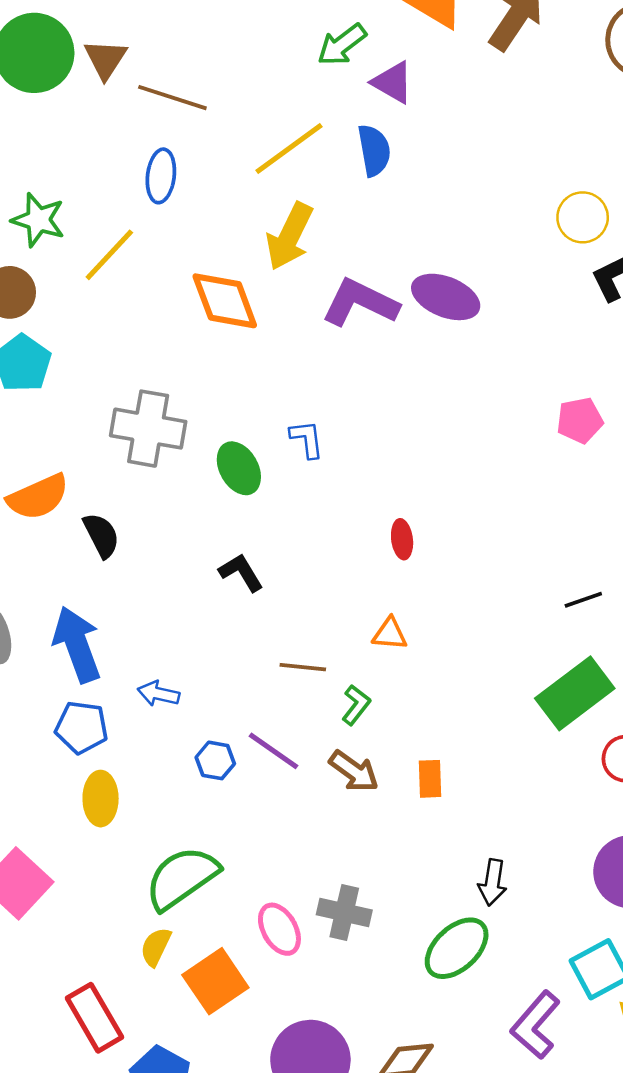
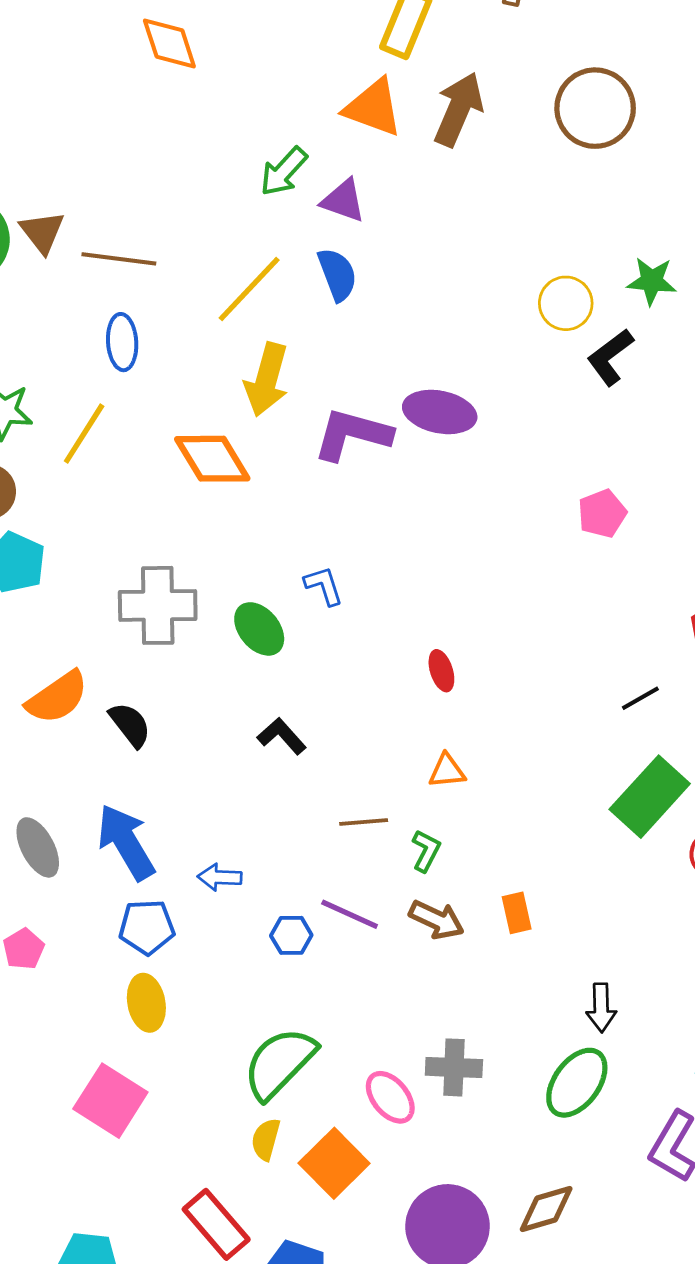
yellow ellipse: (101, 799) -> (146, 1003), moved

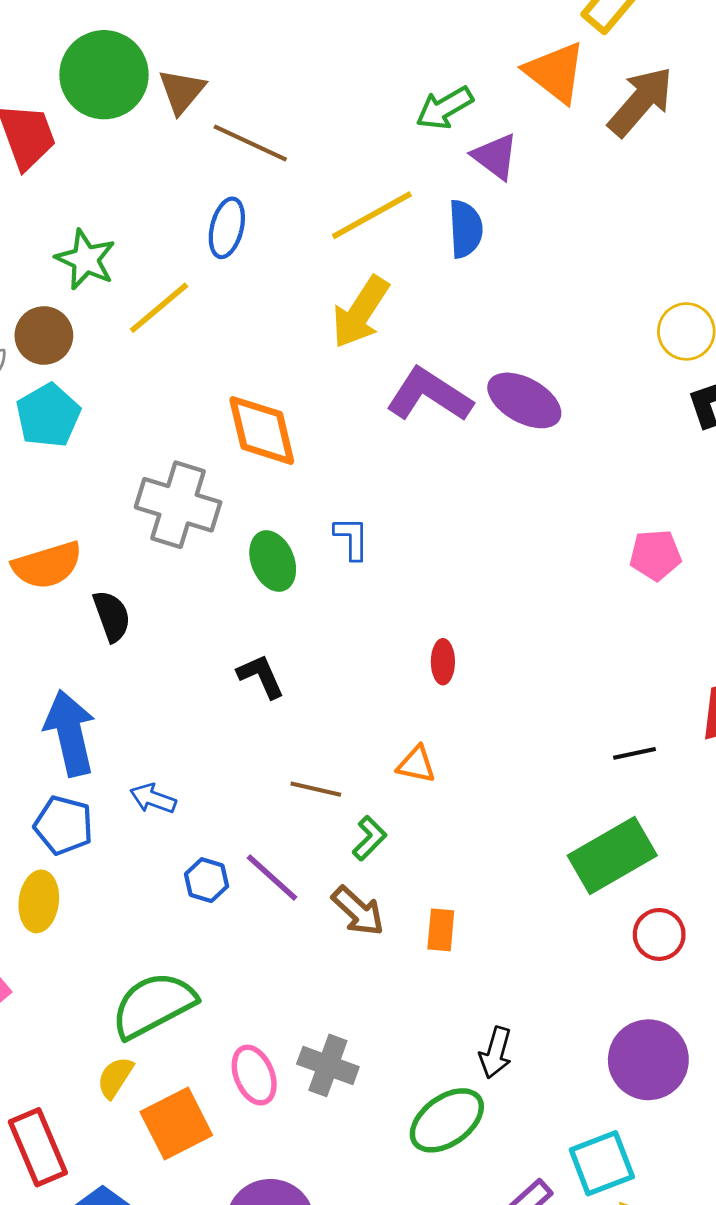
orange diamond: (212, 459) -> (262, 430), moved

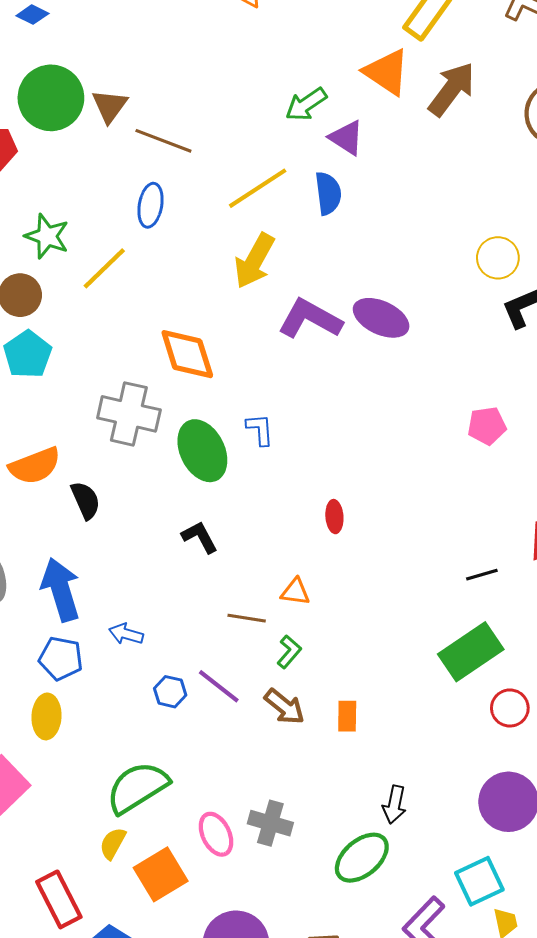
green ellipse: (273, 561) -> (202, 451), size x1.4
orange triangle: (416, 764) -> (295, 592), moved

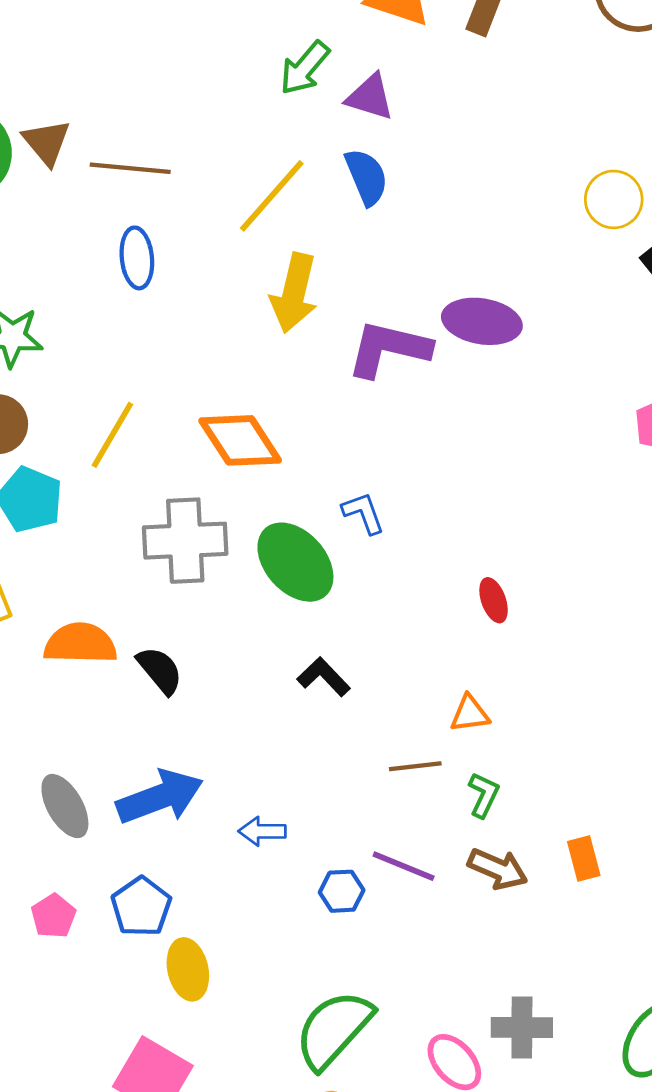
yellow line: (104, 268) -> (112, 435), moved
orange semicircle: (35, 466) -> (80, 643), turned -142
blue arrow: (61, 590) -> (160, 797), turned 102
blue pentagon: (61, 658) -> (141, 907), moved, turned -30

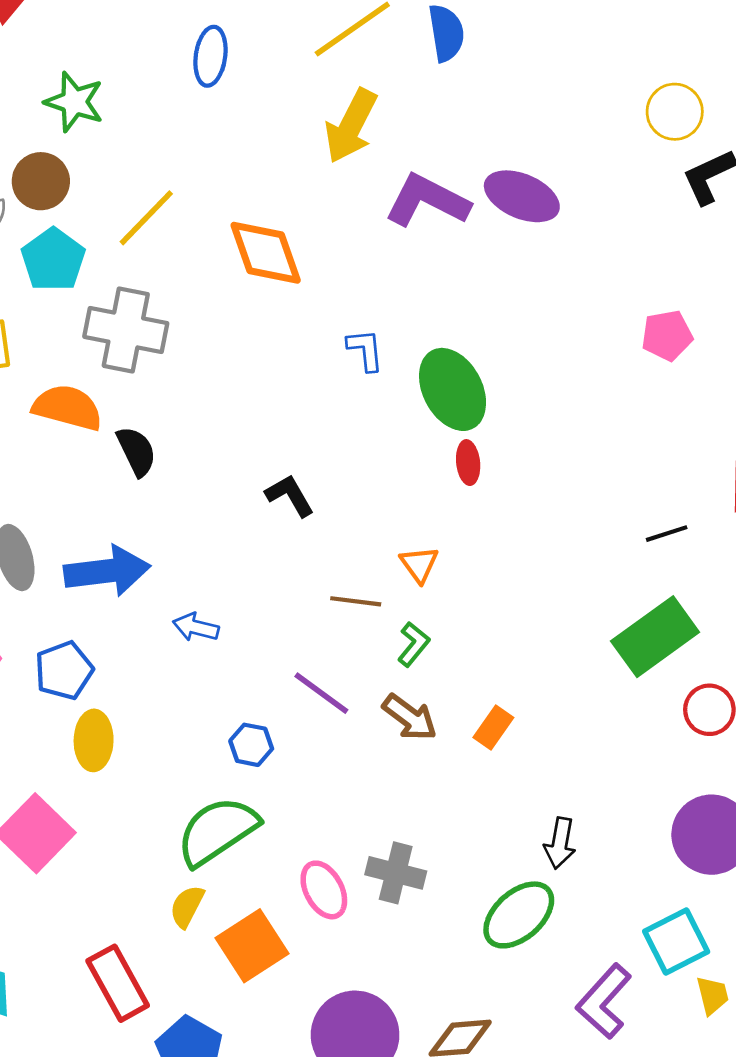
gray cross: (185, 541) -> (126, 330), moved
green ellipse: (295, 562) -> (453, 389), moved
orange triangle: (470, 714) -> (419, 564), turned 48
orange rectangle: (584, 858) -> (493, 728), turned 36
blue hexagon: (342, 891) -> (251, 745), moved

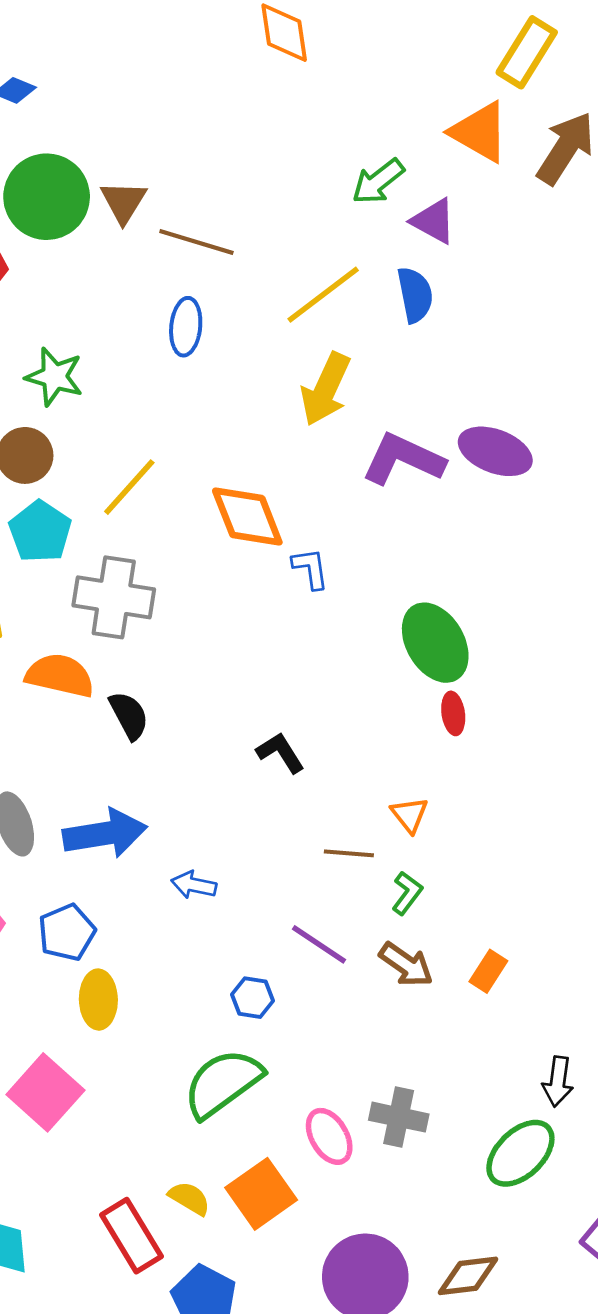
blue L-shape: (365, 350) -> (311, 568), moved
yellow semicircle: (187, 906) -> (189, 1198), moved, turned 96

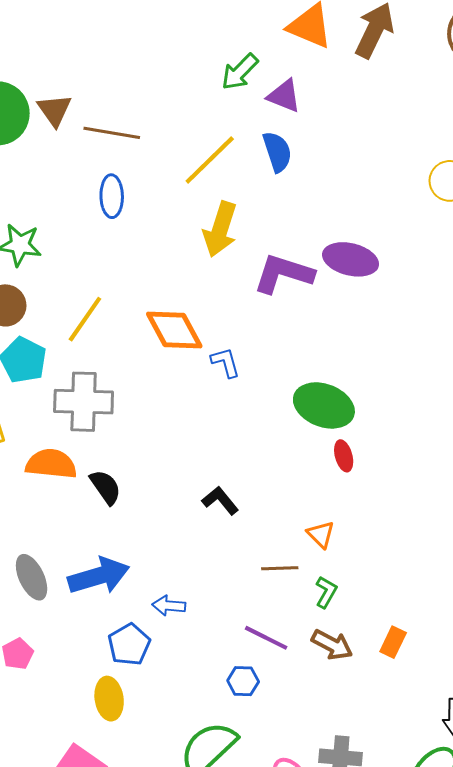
green ellipse: (435, 643) -> (324, 405), turned -32
blue pentagon: (67, 932) -> (129, 644), moved
blue hexagon: (252, 998) -> (243, 681), moved

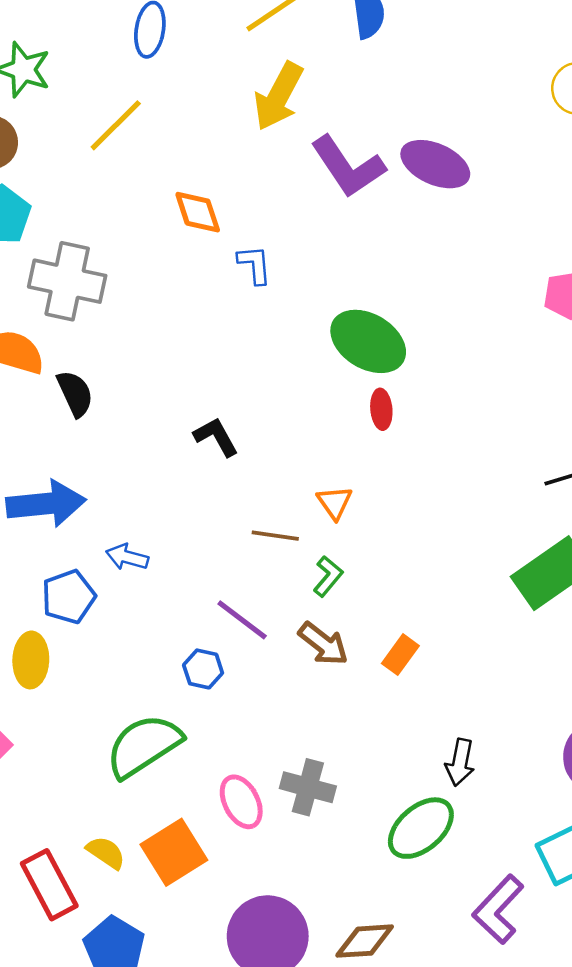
purple L-shape: (284, 274) -> (348, 167), turned -152
yellow line: (85, 319) -> (116, 125), moved
orange diamond: (174, 330) -> (198, 212), size x0.7

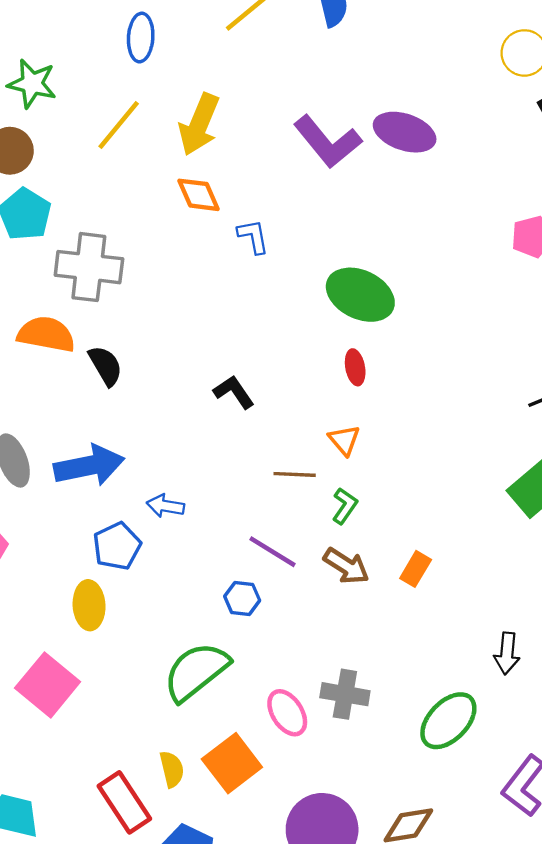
yellow arrow: (279, 96) -> (199, 124), moved
red ellipse: (381, 409) -> (355, 367), moved
black arrow: (460, 762) -> (507, 653), moved
yellow semicircle: (106, 853) -> (172, 769), turned 48

